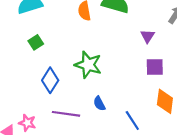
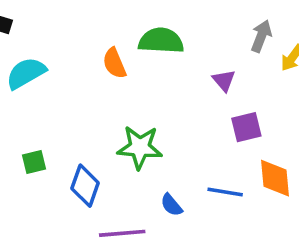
green square: (36, 42) -> (34, 162), moved, turned 32
blue line: (132, 120) -> (225, 192), moved, turned -35

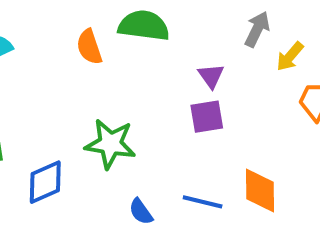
purple square: (246, 127) -> (207, 117), moved
blue diamond: (85, 186) -> (45, 182), turned 42

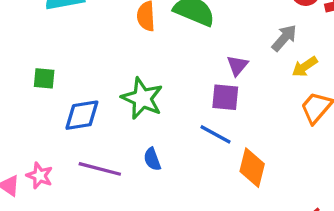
blue line: (203, 202) -> (216, 134), moved

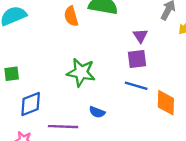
blue diamond: (82, 115) -> (31, 104), moved
blue semicircle: (152, 159) -> (97, 112), turned -35

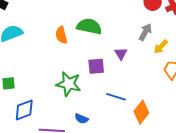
purple square: (137, 59) -> (96, 66), moved
orange diamond: (166, 103) -> (141, 112), turned 35

